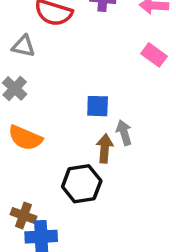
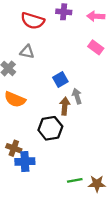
gray triangle: (23, 46) -> (27, 52), moved
blue square: (98, 106) -> (60, 79), turned -32

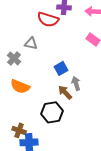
red semicircle: (33, 21) -> (48, 19), moved
brown arrow: (65, 106) -> (65, 92), turned -49

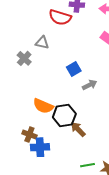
gray arrow: (76, 83) -> (90, 85), turned 80
orange semicircle: (20, 86) -> (43, 106), moved
brown arrow: (65, 92) -> (78, 129), moved

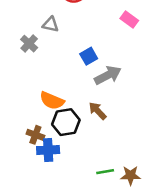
gray arrow: (90, 85) -> (108, 75), size x1.5
black hexagon: (64, 116) -> (66, 122), moved
brown arrow: (78, 129) -> (98, 111), moved

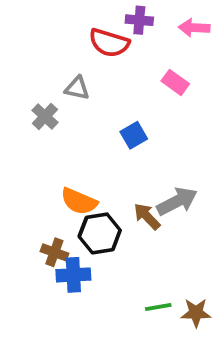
pink rectangle: (129, 19) -> (175, 82), moved
gray arrow: (108, 75) -> (177, 201), moved

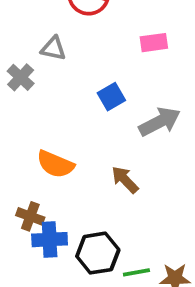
pink rectangle: (175, 82) -> (154, 43), turned -44
gray arrow: (177, 201) -> (160, 122), moved
black hexagon: (100, 233) -> (98, 253), moved

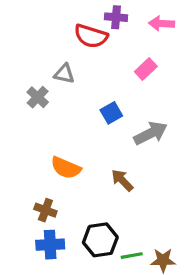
pink rectangle: (154, 43) -> (146, 69), turned -35
blue cross: (50, 240) -> (50, 245), moved

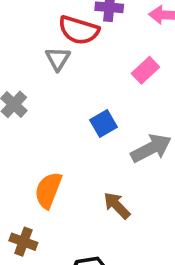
gray triangle: (64, 74) -> (58, 59), moved, turned 50
orange semicircle: (66, 168) -> (48, 190), turned 88

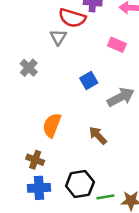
pink rectangle: (145, 70) -> (117, 45), turned 66

